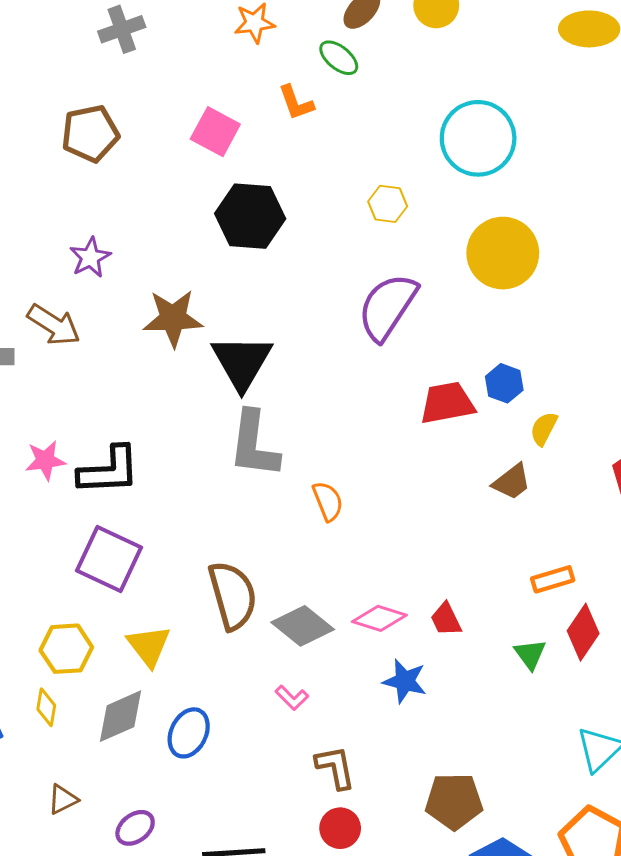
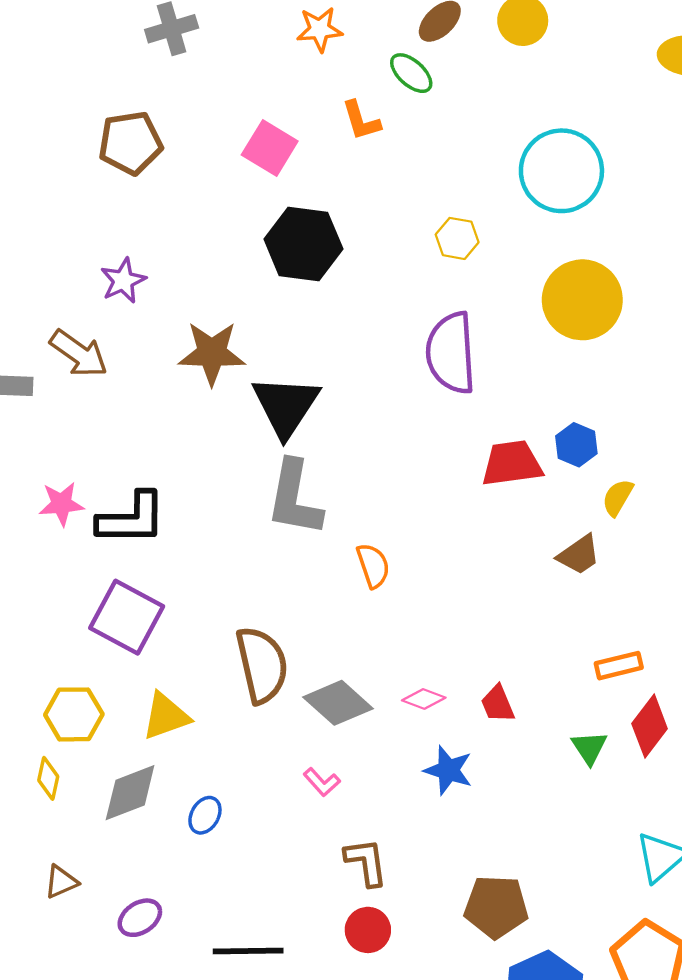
purple semicircle: (387, 307) -> (451, 353), turned -40
pink diamond: (379, 618) -> (424, 699), size x0.7
yellow triangle: (149, 646) -> (166, 716), turned 45
blue ellipse: (189, 733) -> (205, 815), size x0.7

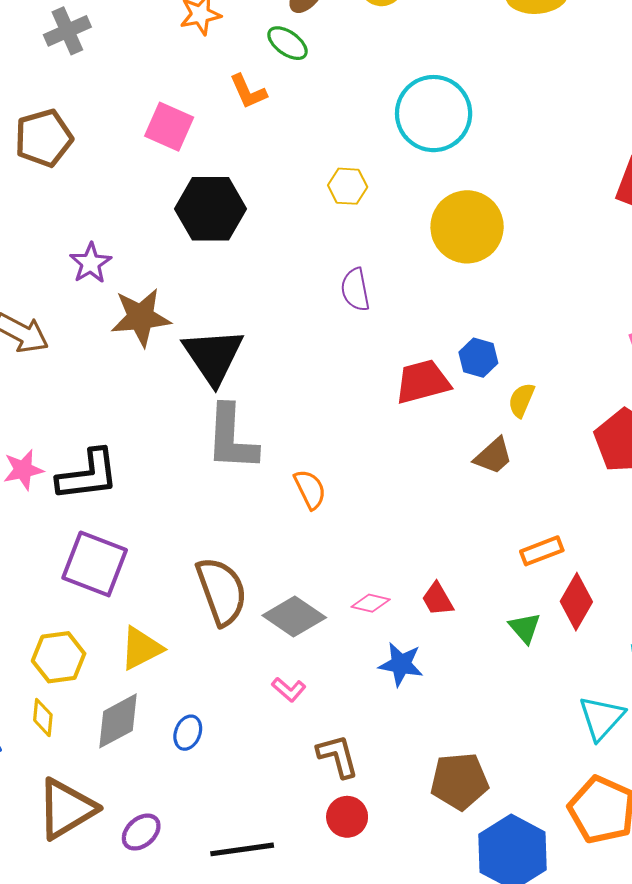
purple star: (123, 281) -> (91, 263), moved
purple semicircle: (451, 353) -> (355, 290), size x0.6
brown triangle: (61, 882) -> (66, 809), size x2.0

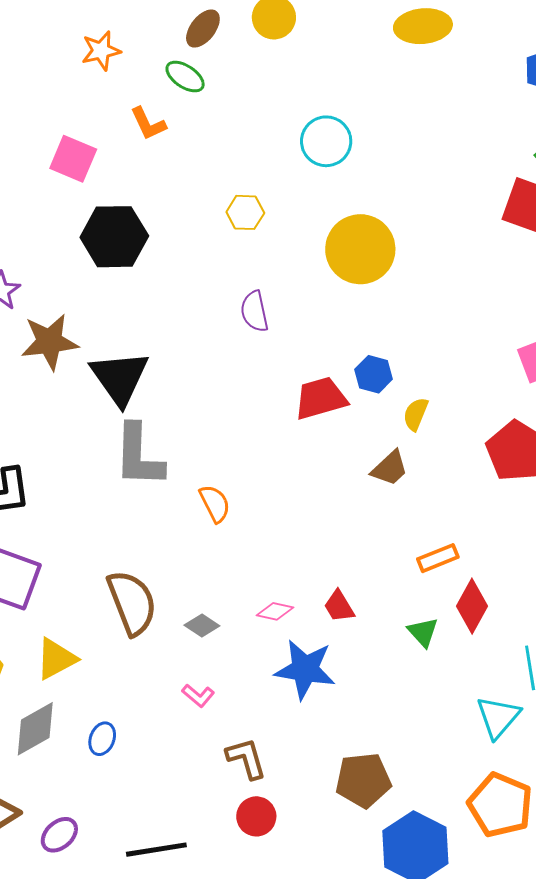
cyan circle: (434, 114) -> (326, 141), size x0.7
gray diamond: (294, 616) -> (202, 626), size x0.6
blue star: (401, 664) -> (305, 669), size x1.4

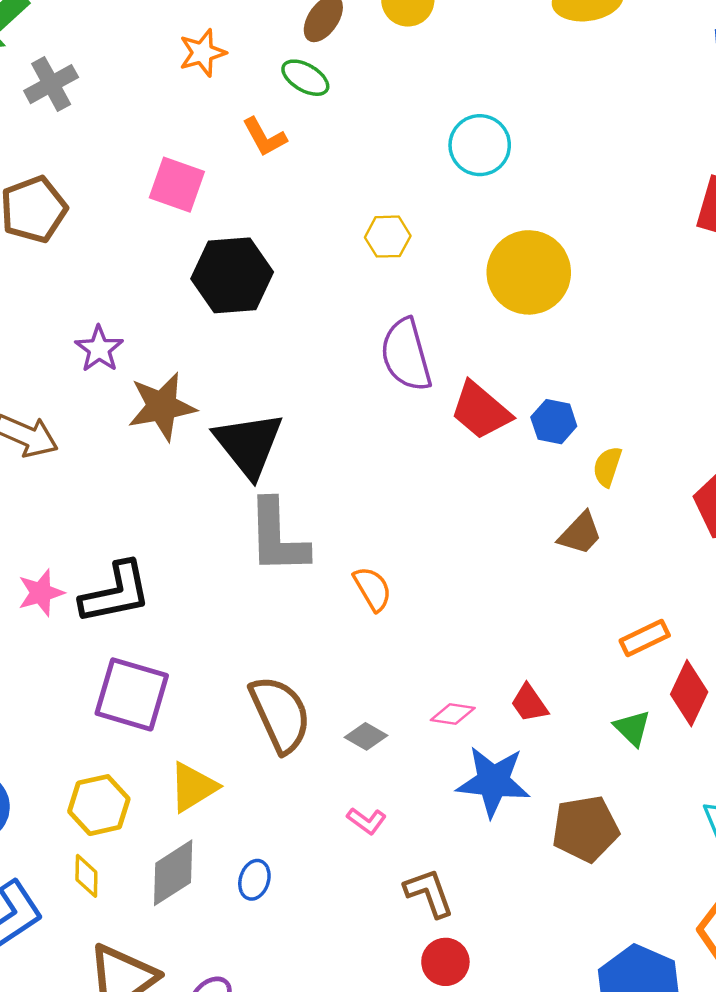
purple semicircle: (254, 311) -> (406, 355), size x1.5
red trapezoid: (321, 398) -> (481, 411), moved, turned -120
brown pentagon: (363, 780) -> (585, 829), moved

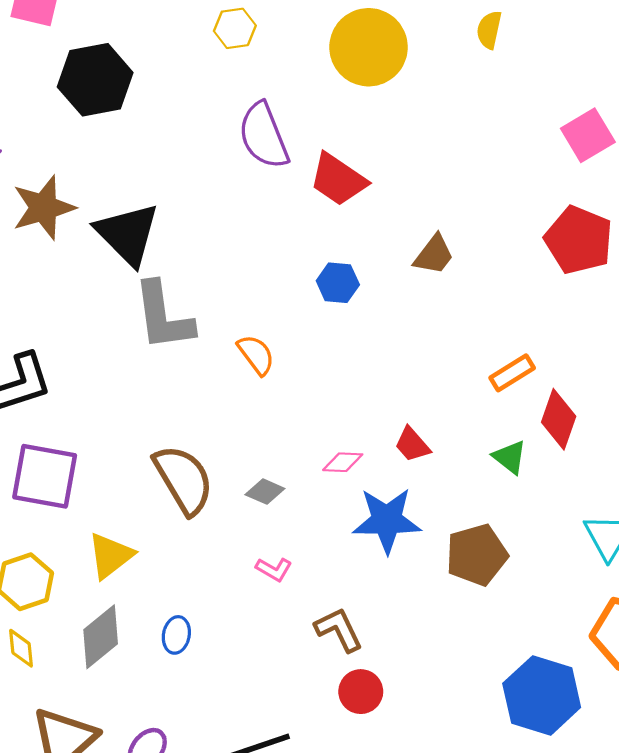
blue hexagon: (554, 422) -> (338, 283), moved
yellow semicircle: (607, 467) -> (489, 30), moved
brown trapezoid: (580, 533) -> (434, 255), moved

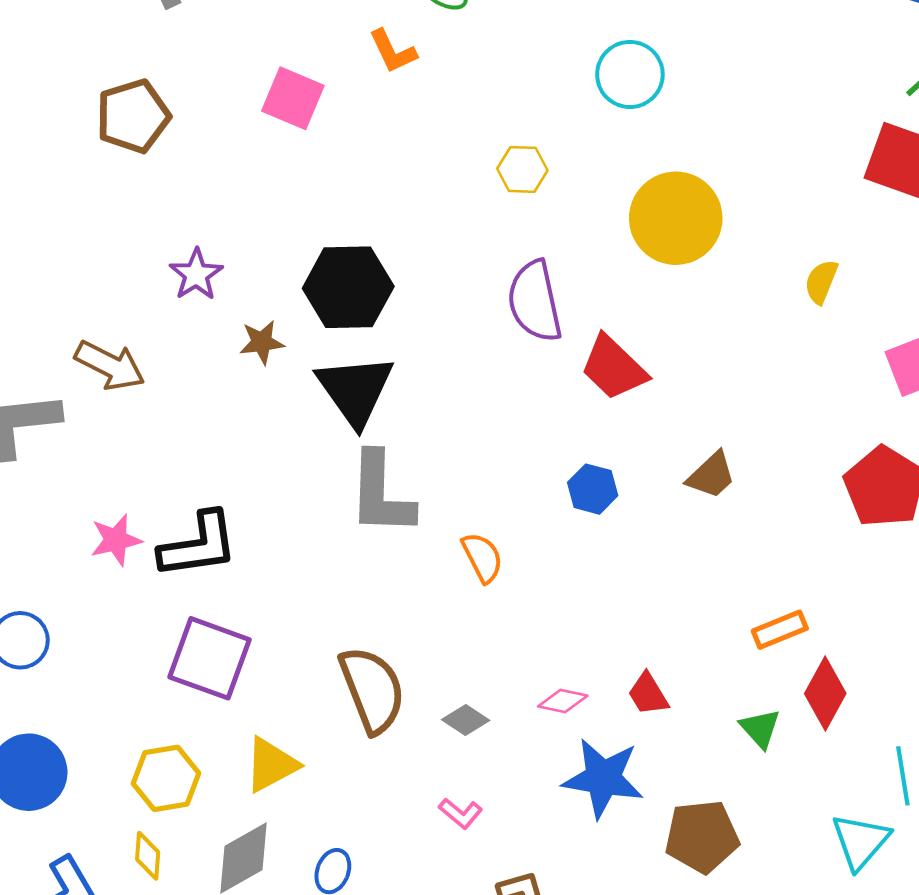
yellow semicircle: (489, 30) -> (821, 282), moved
black hexagon: (95, 80) -> (348, 287), moved
brown star: (44, 208) -> (262, 342), size x0.6

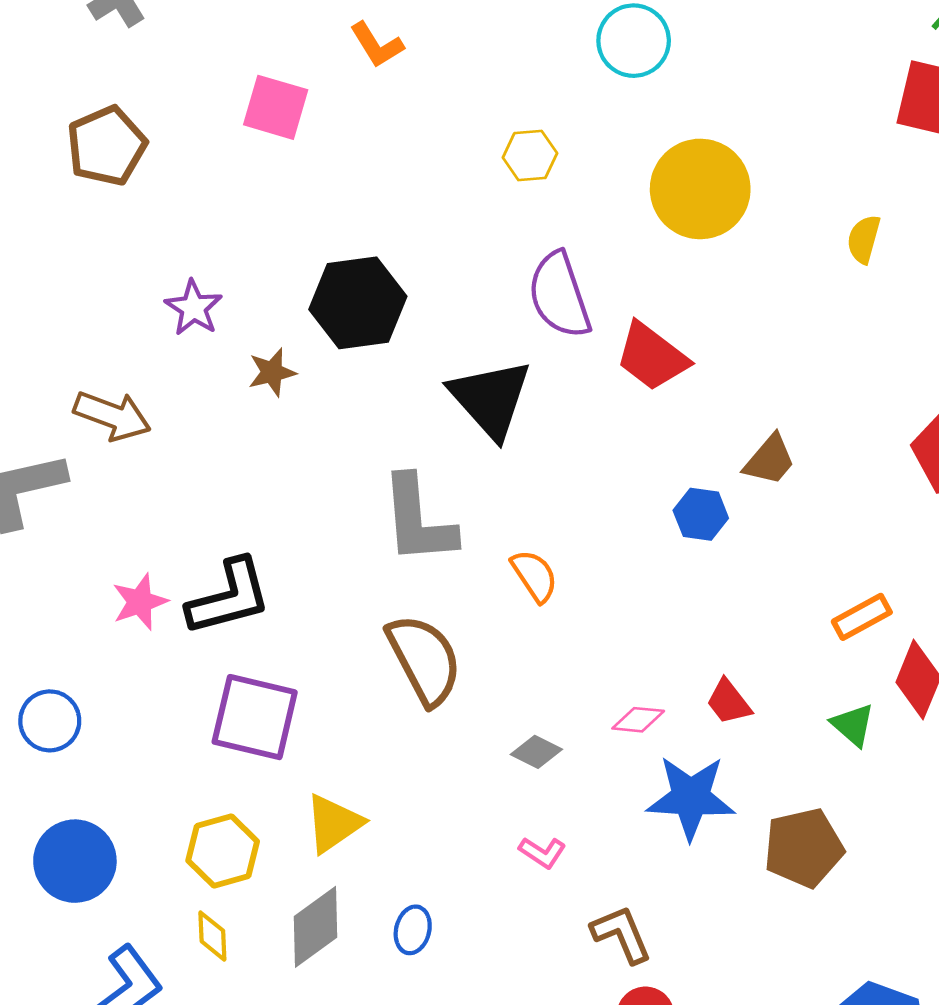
black triangle: (355, 390) -> (491, 399), moved
blue hexagon: (593, 489) -> (701, 514), moved
brown semicircle: (372, 690) -> (424, 660), moved

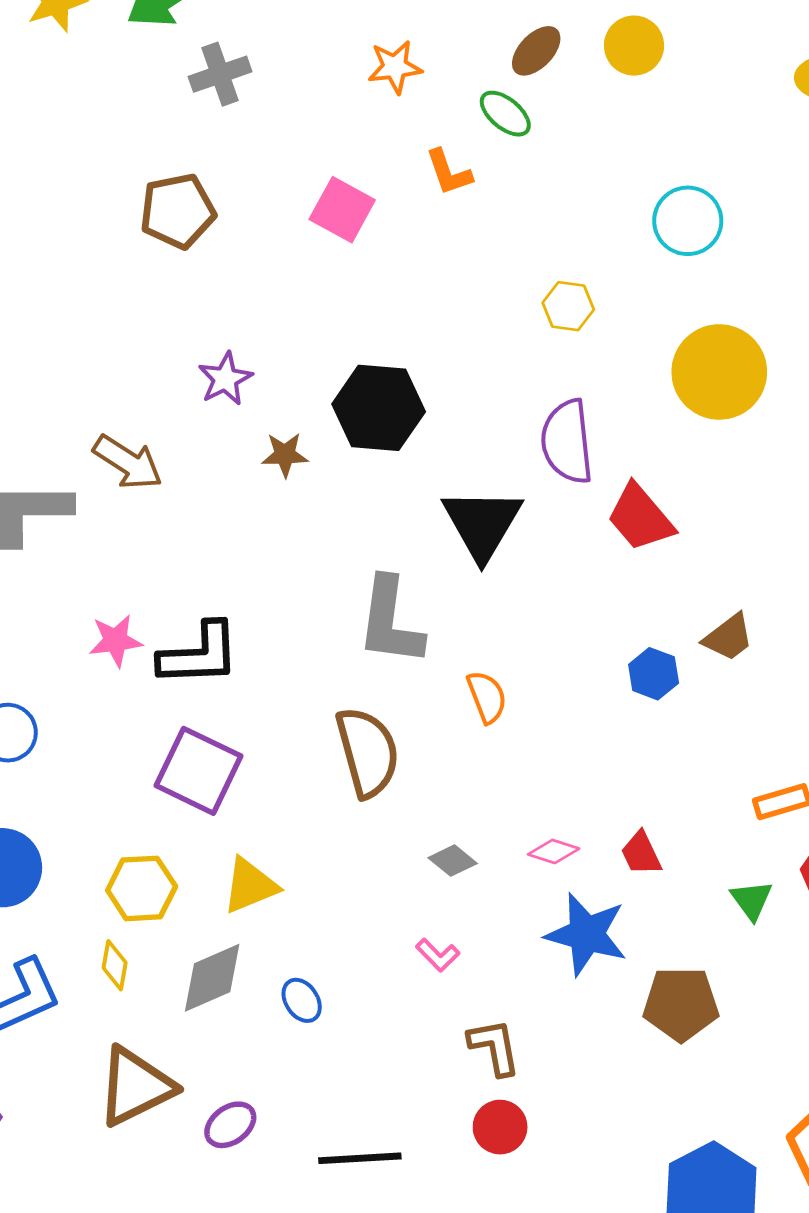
blue ellipse: (413, 930) -> (302, 1000), turned -60

